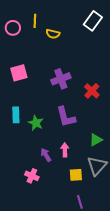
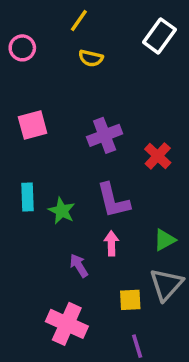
yellow line: (35, 21) -> (79, 21), moved, turned 32
pink arrow: (65, 150) -> (111, 243), moved
pink cross: (32, 176) -> (67, 324), moved, size x1.6

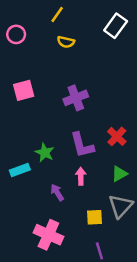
red cross: (158, 156) -> (117, 136), moved
cyan rectangle: (27, 197) -> (20, 170), moved, turned 72

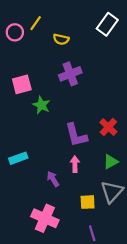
yellow line: (57, 15) -> (36, 23), moved
purple cross: (76, 98) -> (70, 74), moved
green star: (45, 153) -> (41, 105), moved

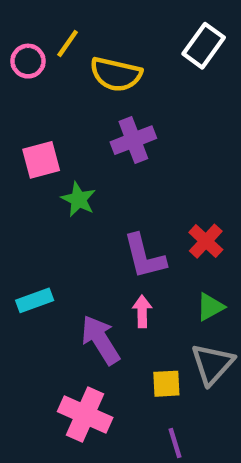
yellow semicircle: (61, 39) -> (116, 74), size x1.6
purple arrow: (53, 179) -> (100, 340), size x1.6

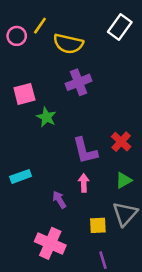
purple arrow: (100, 340) -> (59, 200), size x0.6

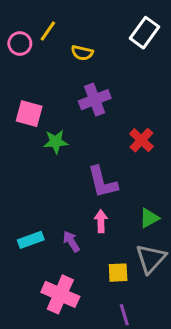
yellow semicircle: (68, 44) -> (82, 53), size x0.6
pink square: (24, 94) -> (29, 114), turned 30
green star: (46, 117) -> (56, 142), turned -30
red cross: (121, 142) -> (141, 140), moved
cyan rectangle: (21, 176) -> (31, 240), moved

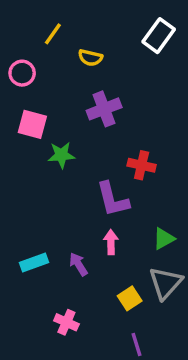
pink circle: (20, 44) -> (22, 73), moved
red cross: (141, 140) -> (142, 165), moved, turned -30
yellow square: (118, 273) -> (130, 298), turned -30
pink cross: (60, 294) -> (66, 322), size x0.6

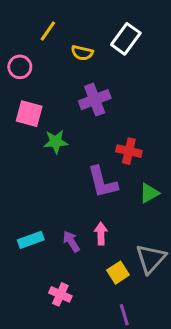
white rectangle: (159, 36) -> (126, 39), moved
green triangle: (164, 239) -> (149, 193), moved
pink arrow: (111, 242) -> (101, 234), moved

